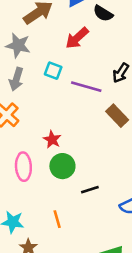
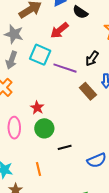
cyan square: (53, 71) -> (40, 55), size x1.5

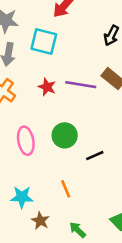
purple line: (65, 68) -> (81, 85), moved
red star: (37, 108) -> (47, 87), moved

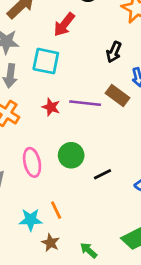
orange line: (66, 189) -> (56, 210), moved

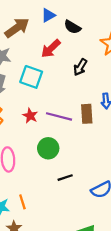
black arrow: (114, 52) -> (80, 67), moved
brown rectangle: (117, 95) -> (87, 114), turned 42
green circle: (71, 155) -> (48, 148), moved

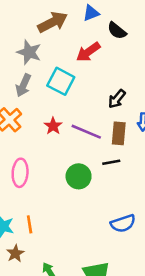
black arrow: (80, 67) -> (117, 99), moved
green circle: (48, 148) -> (79, 176), moved
black line: (65, 178) -> (111, 162), moved

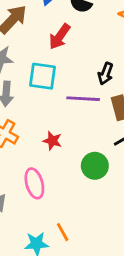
red star: (53, 126) -> (52, 141), moved
purple line: (86, 132) -> (83, 99), moved

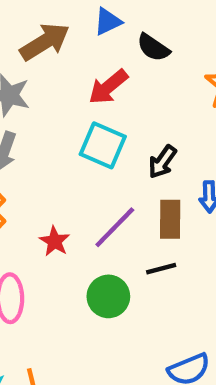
cyan square: (43, 76) -> (103, 145), moved
purple line: (83, 99) -> (115, 227), moved, turned -64

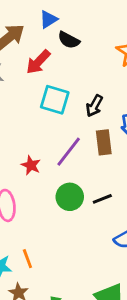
black semicircle: (153, 48) -> (69, 40), moved
red arrow: (108, 87) -> (38, 62), moved
black line: (161, 269) -> (102, 199), moved

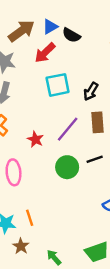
blue triangle: (48, 19) -> (50, 27), moved
cyan square: (55, 100) -> (58, 85), turned -30
black line: (102, 199) -> (95, 159), moved

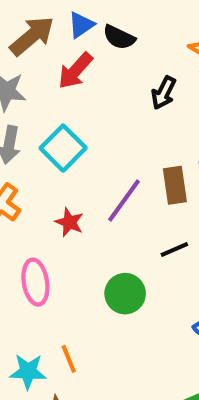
cyan square: (58, 85) -> (63, 148), moved, turned -30
black arrow: (91, 91) -> (164, 93), moved
green circle: (67, 167) -> (125, 294), moved

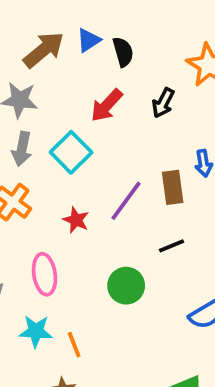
black semicircle: (119, 37) -> (123, 52), turned -132
red arrow: (75, 71) -> (107, 105), moved
cyan star: (28, 372) -> (36, 331), moved

